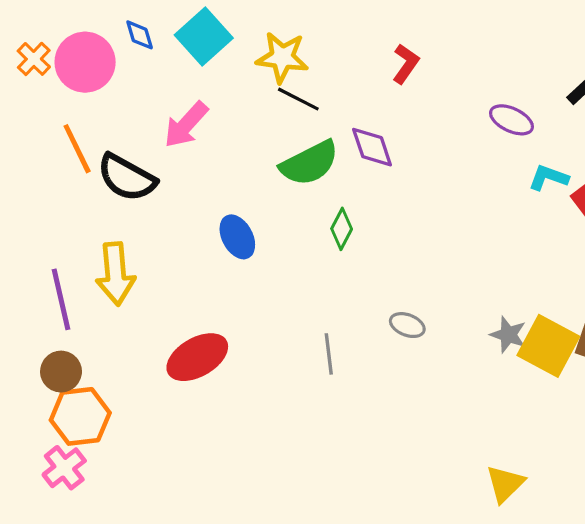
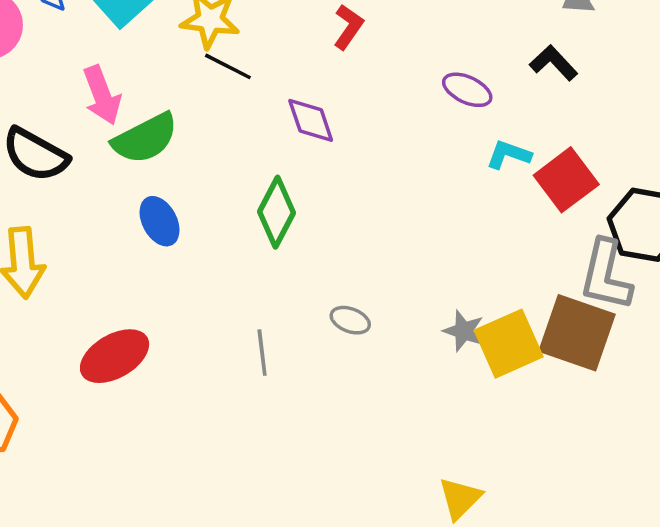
pink arrow: (186, 125) -> (102, 95), turned -63
green semicircle: (309, 163) -> (145, 138), moved
green diamond: (342, 229) -> (276, 212), size x1.5
yellow square: (548, 346) -> (509, 344), turned 38

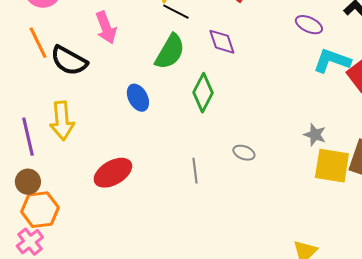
green semicircle: (145, 138) -> (170, 52), moved, turned -33
cyan L-shape: (509, 155) -> (332, 61), size x1.5
gray star: (464, 331) -> (315, 135), moved
yellow square: (509, 344) -> (332, 166), turned 33

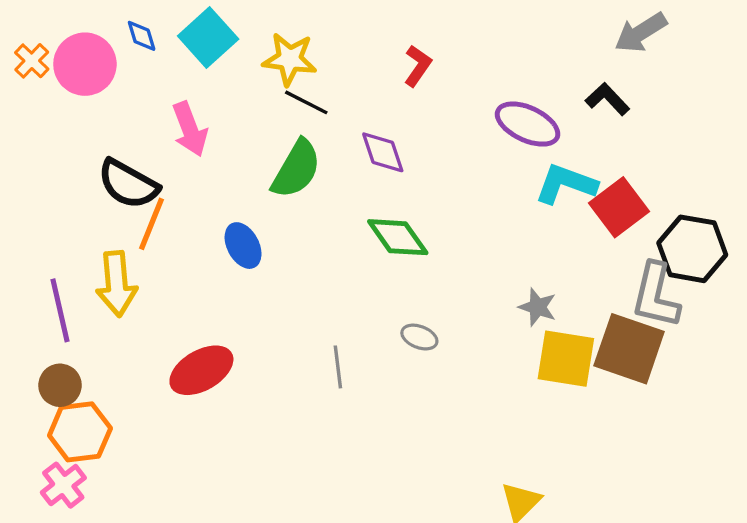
purple ellipse: (309, 25) -> (528, 124), size x1.4
orange line: (38, 43) -> (152, 224), moved, turned 48
green diamond: (203, 93) -> (398, 237), moved, turned -63

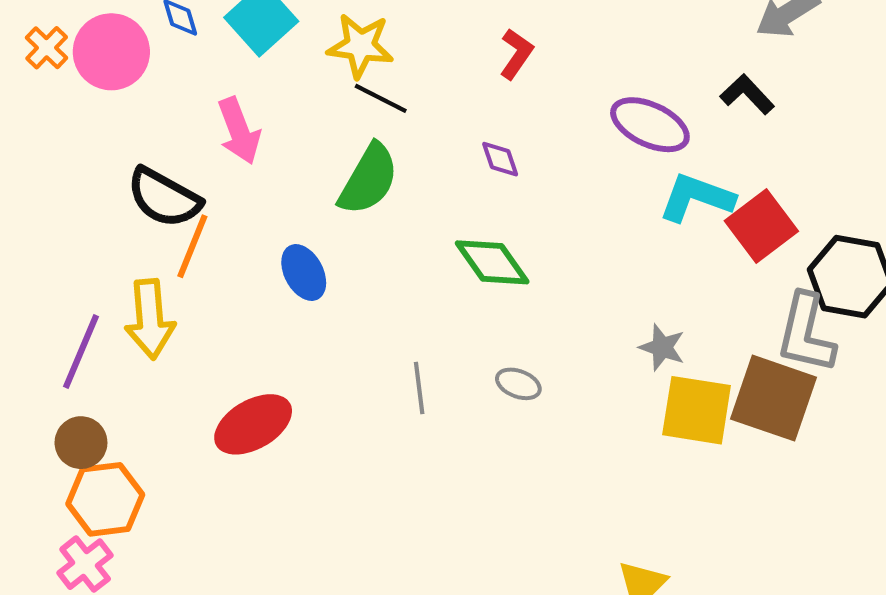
purple diamond: (383, 152) -> (500, 159), moved, size x0.7
purple line: (60, 310) -> (81, 351), turned 36
gray line: (338, 367) -> (419, 388), moved

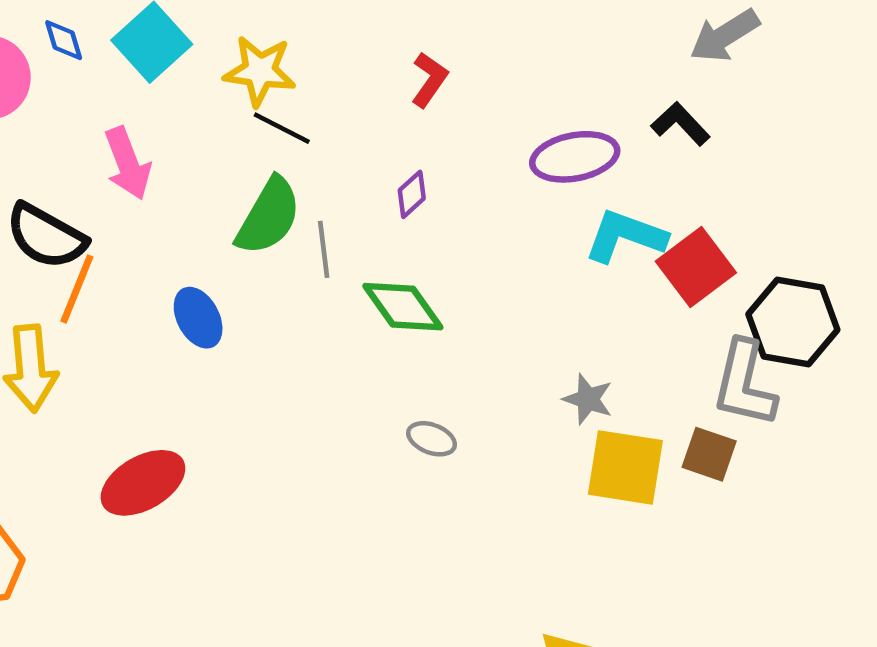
purple ellipse: (650, 125) -> (575, 157), turned -36
purple diamond: (500, 159) -> (412, 194), turned 66
gray line: (419, 388) -> (324, 249), moved
brown square: (774, 398) -> (709, 454), size x0.6

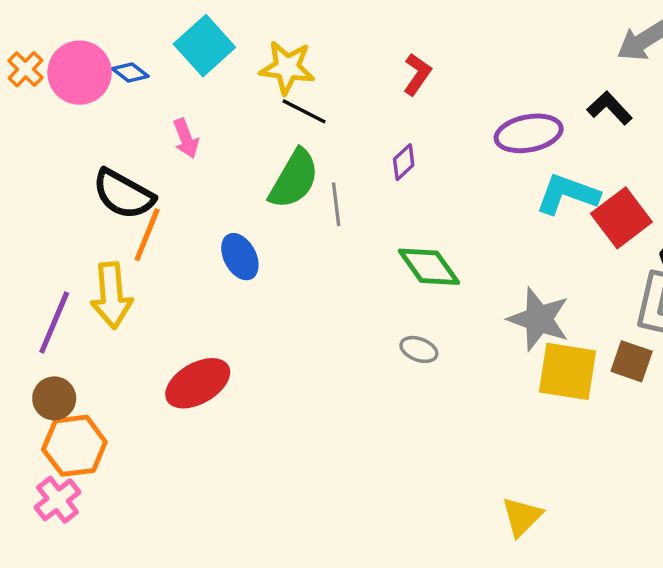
blue diamond: (64, 40) -> (130, 73), moved, turned -36
pink arrow: (128, 163) -> (186, 138), size x0.7
green diamond: (403, 307) -> (429, 267), moved
gray star: (588, 399) -> (539, 319), size x1.6

